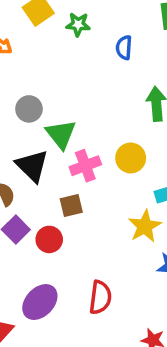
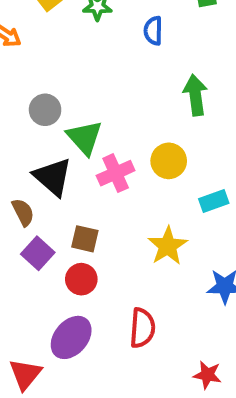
brown square: (71, 206) -> (85, 239), moved, turned 30
yellow star: (145, 226) -> (168, 246), moved
red circle: (49, 239) -> (81, 279), moved

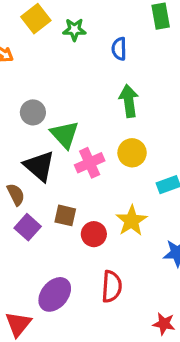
green arrow: (195, 95) -> (129, 101), moved
red circle: (81, 279) -> (94, 234), moved

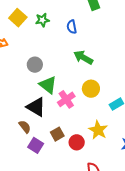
green arrow: (129, 101) -> (83, 57), turned -42
gray circle: (33, 112) -> (35, 65), moved
brown square: (65, 215) -> (57, 134), turned -32

